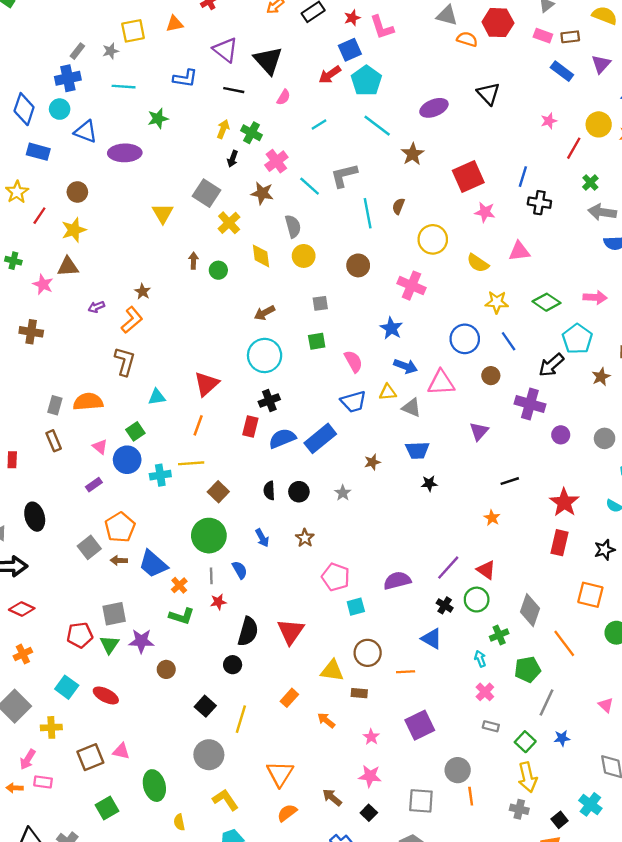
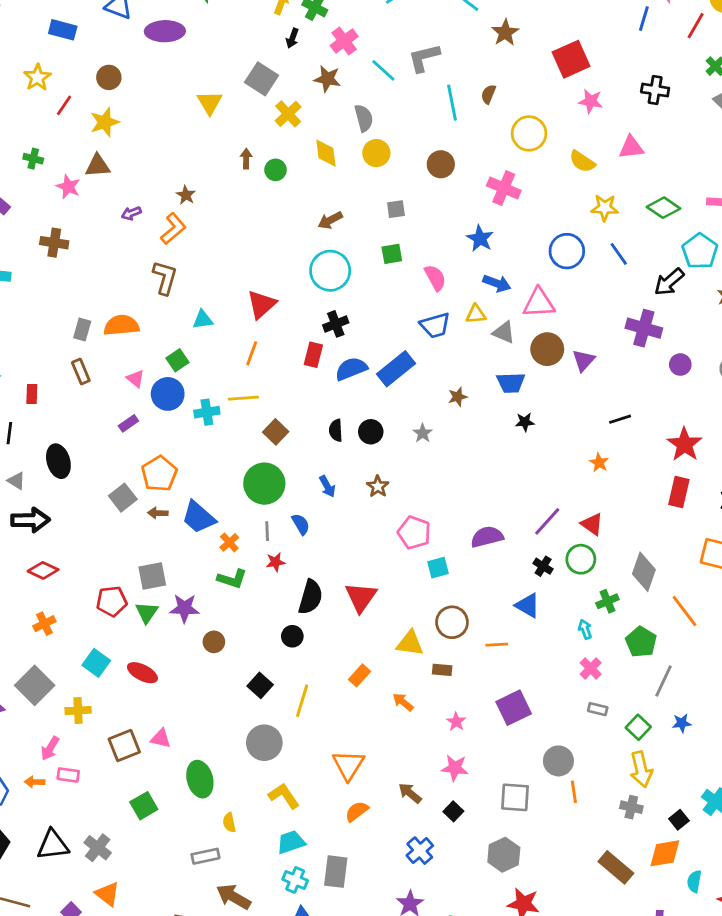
blue line: (523, 177) -> (644, 19), moved
brown circle: (491, 376) -> (547, 349), moved, size x1.5
green pentagon: (528, 669) -> (641, 642), turned -30

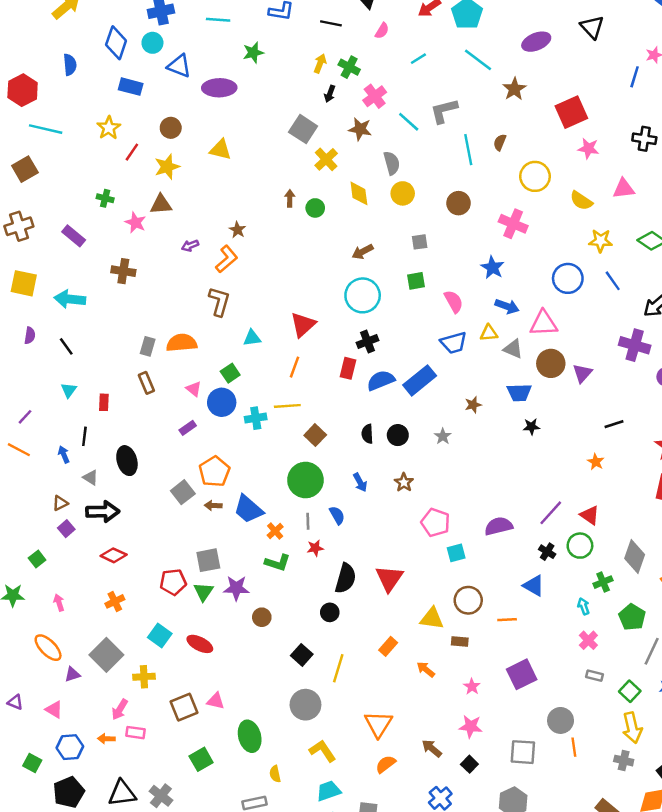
yellow triangle: (210, 103) -> (220, 150), moved, turned -45

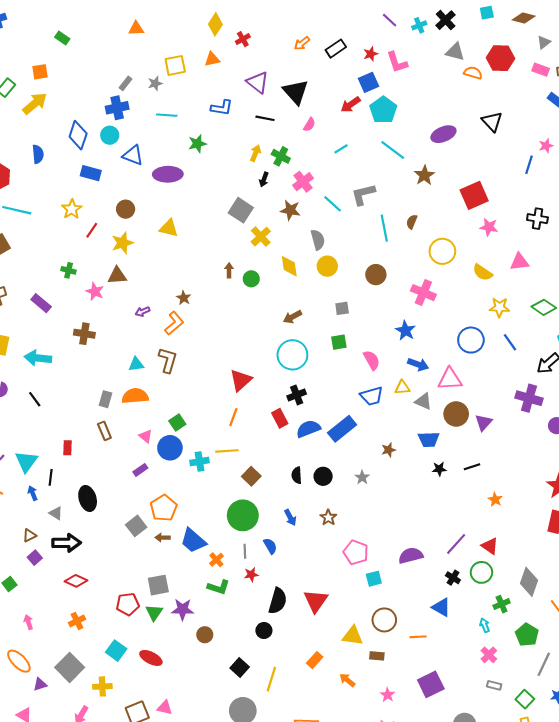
cyan triangle: (252, 338) -> (136, 364), moved
red rectangle: (348, 368) -> (280, 418), turned -42
cyan triangle: (69, 390) -> (26, 462), moved, size x1.6
black line: (614, 424) -> (472, 467), moved

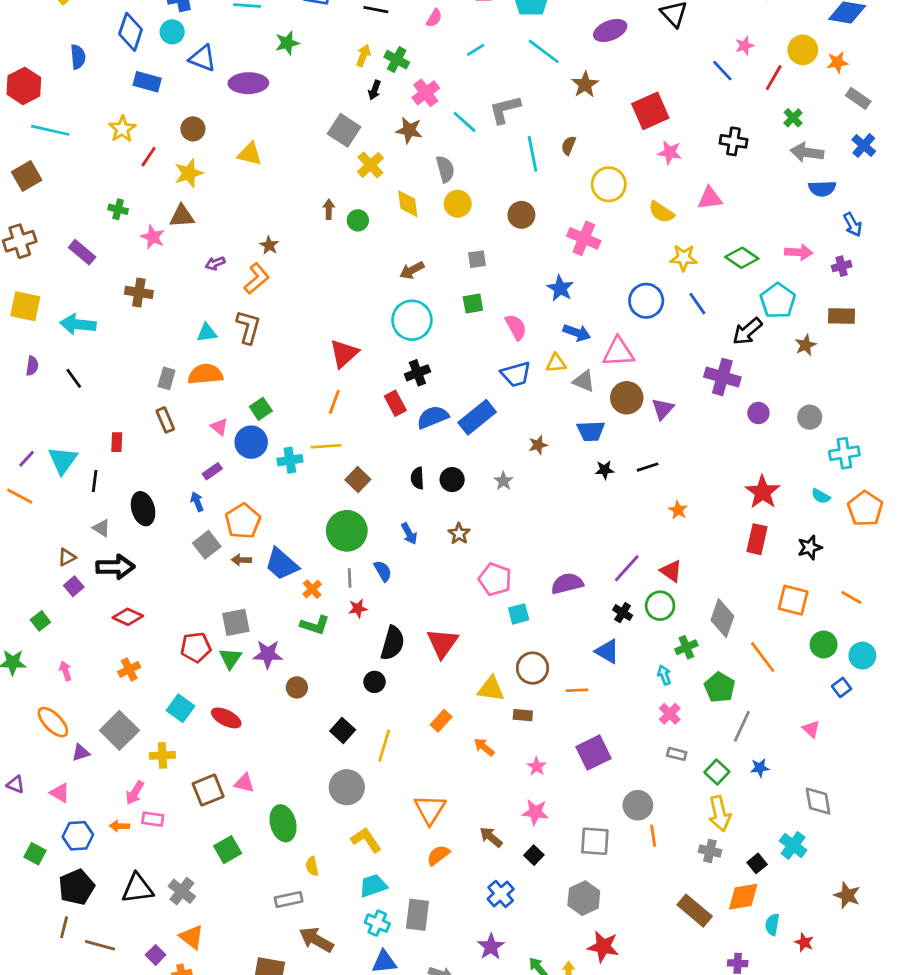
blue line: (529, 165) -> (722, 71), turned -60
blue arrow: (33, 493) -> (197, 502), moved

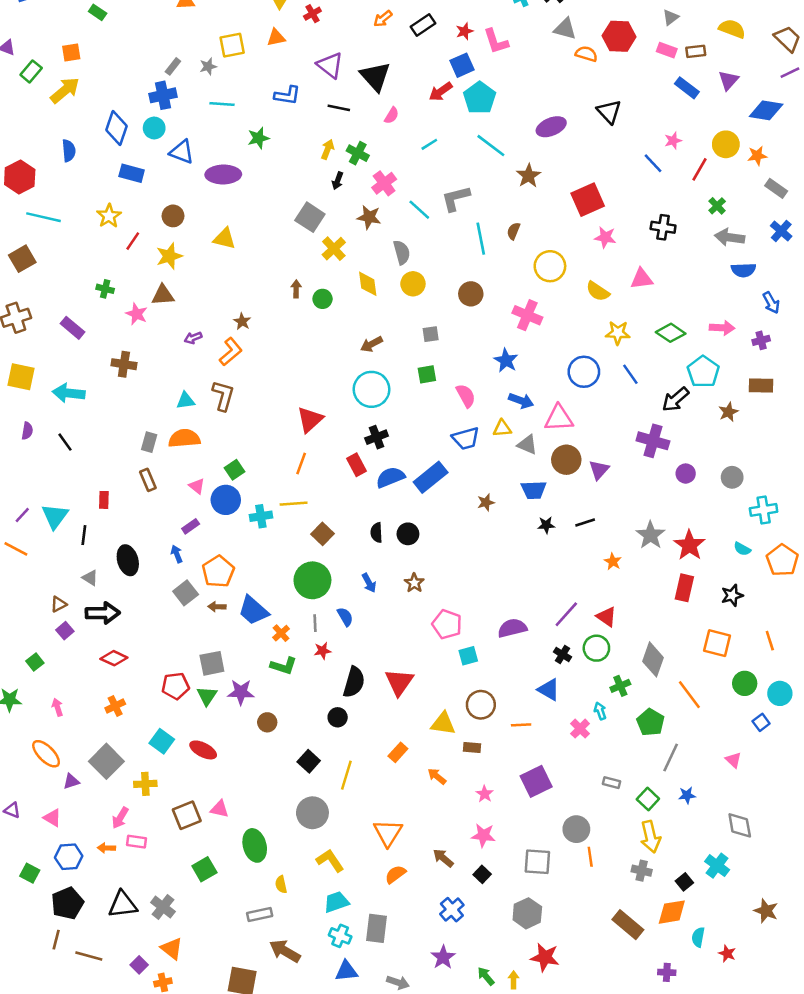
gray star: (503, 481) -> (650, 535), moved, size x1.6
orange line: (851, 597) -> (770, 641), turned 42
pink cross: (670, 714) -> (580, 729), moved

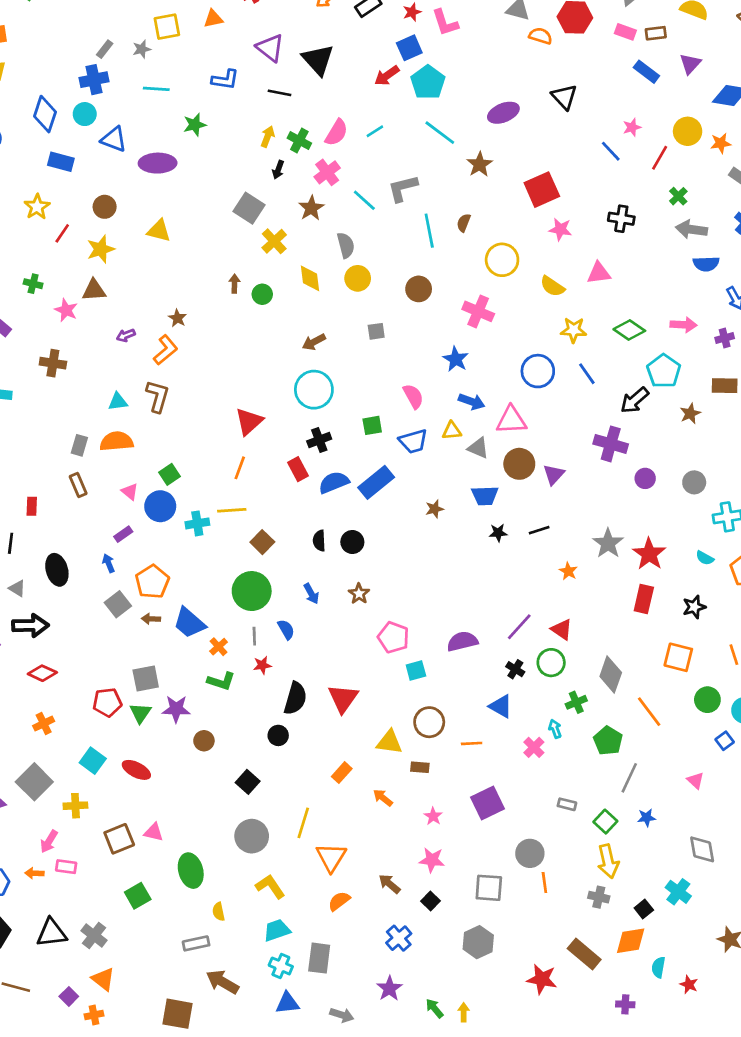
pink semicircle: (392, 115) -> (336, 133), moved, size x1.5
brown star: (369, 217) -> (311, 208), turned 30
green square: (427, 374) -> (372, 425), moved
yellow line: (346, 775) -> (303, 823), moved
red star: (545, 957) -> (542, 979), moved

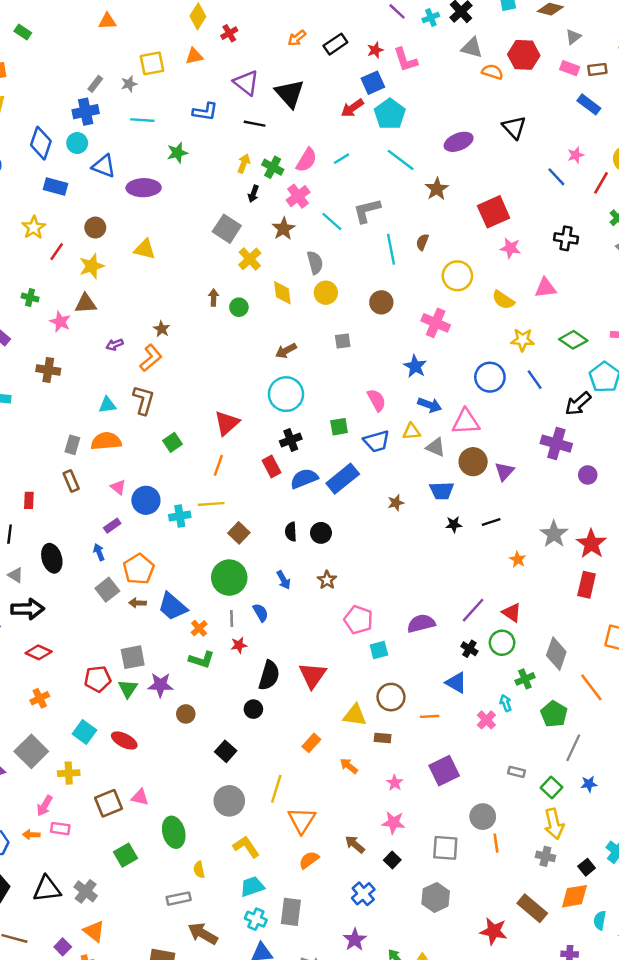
green square: (170, 474) -> (173, 442), moved

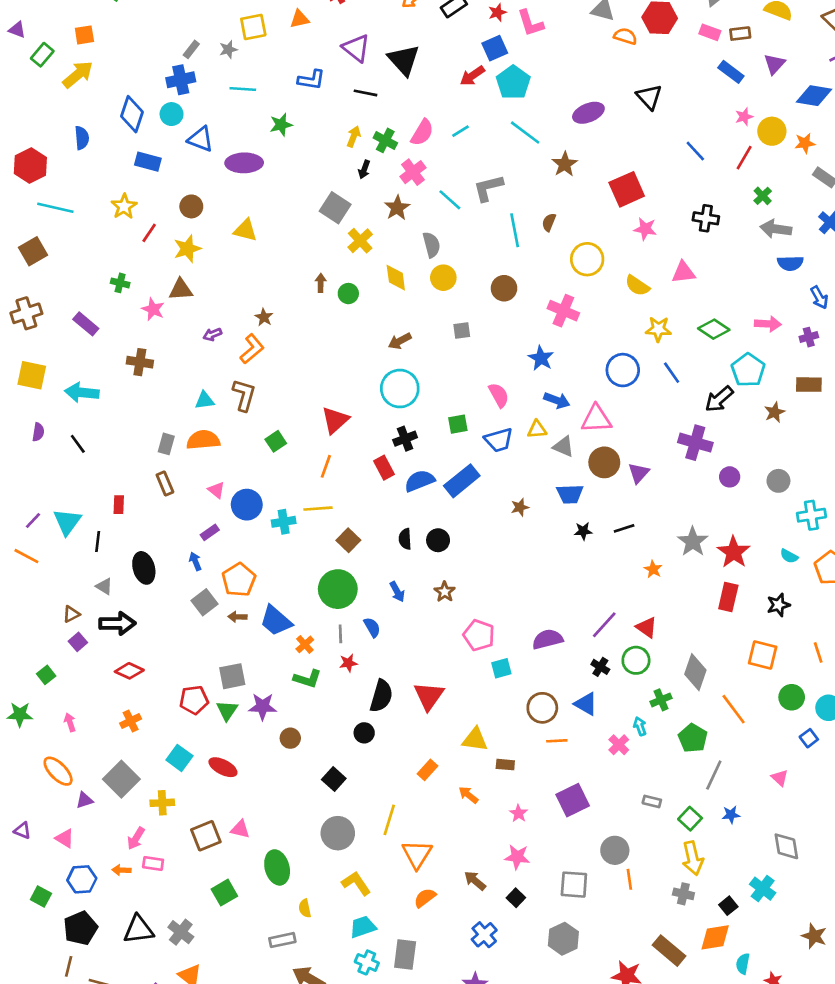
pink star: (576, 155) -> (744, 117), moved
brown circle: (391, 697) -> (542, 708), moved

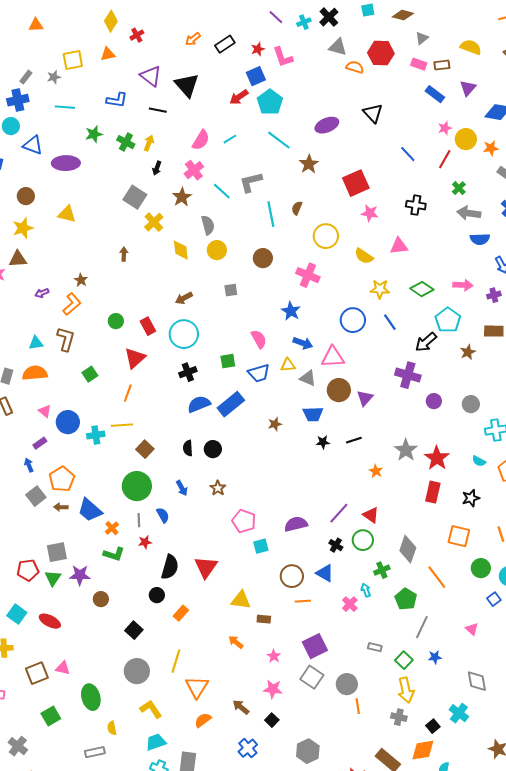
green cross: (385, 140) -> (126, 142), moved
green circle: (348, 294) -> (116, 321), moved
red rectangle: (384, 468) -> (148, 326), moved
orange rectangle: (427, 770) -> (181, 613), moved
gray square: (574, 885) -> (312, 677), moved, turned 30

